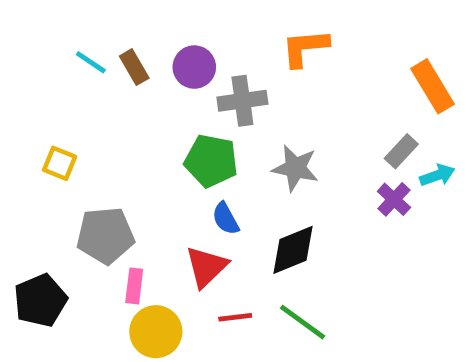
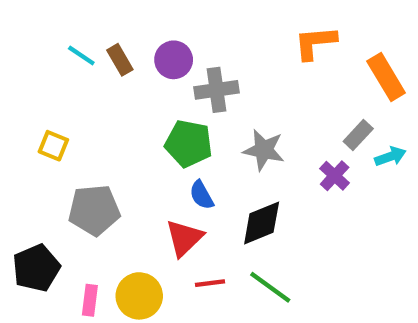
orange L-shape: (305, 48) -> (315, 43), moved
purple cross: (394, 199) -> (335, 176), moved
pink rectangle: (134, 286) -> (90, 300), moved

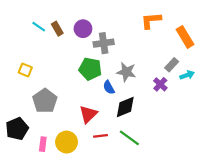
blue semicircle: (201, 195) -> (109, 87), moved
gray pentagon: (94, 210) -> (45, 101), turned -30

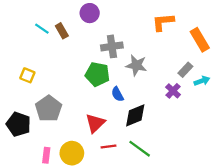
purple circle: (83, 29) -> (90, 13), moved
gray star: (126, 72) -> (136, 65), moved
black pentagon: (17, 129) -> (19, 124), moved, turned -30

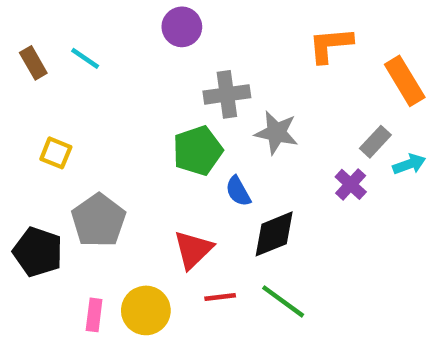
brown rectangle: (62, 31) -> (33, 63), moved
green pentagon: (97, 74) -> (198, 151), turned -30

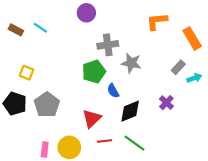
brown rectangle: (33, 63) -> (16, 30), turned -32
purple cross: (351, 184) -> (166, 103), moved
black pentagon: (38, 252) -> (15, 104), moved

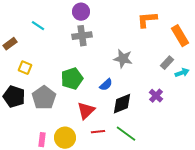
brown rectangle: (16, 30) -> (10, 44), moved, turned -64
gray cross: (108, 45) -> (82, 36), moved
green pentagon: (94, 72) -> (72, 79), moved
blue semicircle: (113, 91) -> (106, 85), turned -104

